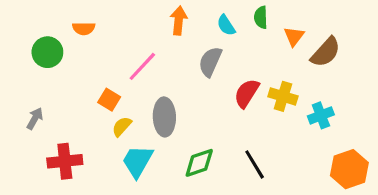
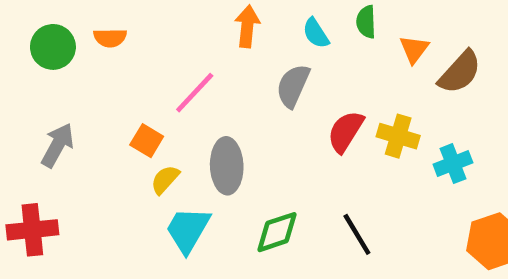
green circle: (47, 52) -> (53, 47), moved
gray arrow: (35, 119) -> (58, 145), moved, size x1.4
red cross: (65, 161) -> (32, 230), moved

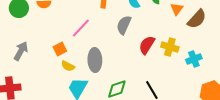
orange square: (147, 141) -> (60, 49), turned 32
yellow semicircle: (165, 180) -> (68, 66), turned -104

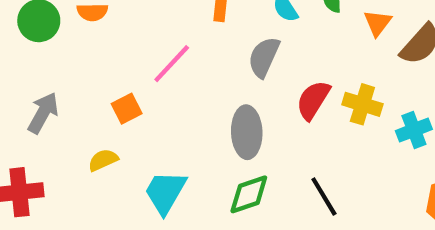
gray ellipse: (95, 60) -> (247, 132), moved
yellow semicircle: (68, 66) -> (103, 160), moved, turned 128

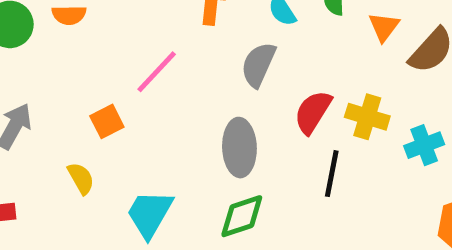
yellow semicircle: (103, 160) -> (81, 178), turned 84
black line: (324, 196) -> (332, 174), moved, turned 42

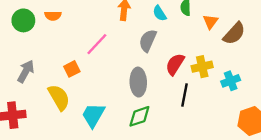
yellow cross: (367, 117) -> (202, 67), turned -30
yellow semicircle: (81, 178) -> (59, 97), size x1.6

